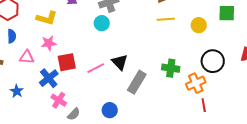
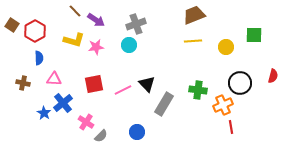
pink star: (49, 43) -> (96, 47), moved
blue cross: (49, 78) -> (63, 103), moved

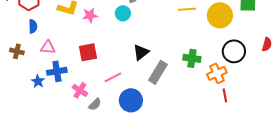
yellow circle: (226, 47) -> (220, 15), size x1.6
black triangle: (147, 84) -> (141, 52), turned 36
pink line: (123, 90) -> (113, 77), moved
blue cross: (63, 103) -> (57, 71), turned 30
blue circle: (137, 132) -> (131, 100), size x1.5

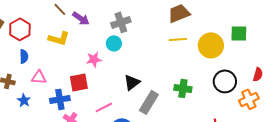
pink star: (90, 15) -> (94, 59), moved
blue cross: (57, 71) -> (60, 99), moved
orange cross: (217, 73) -> (249, 99), moved
blue star: (38, 81) -> (24, 100), moved

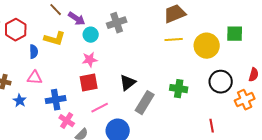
cyan circle: (114, 43) -> (91, 35), moved
blue semicircle: (24, 56) -> (34, 52), moved
red square: (79, 82) -> (89, 83), moved

